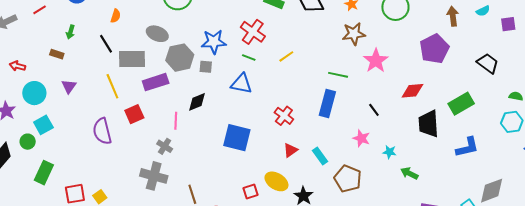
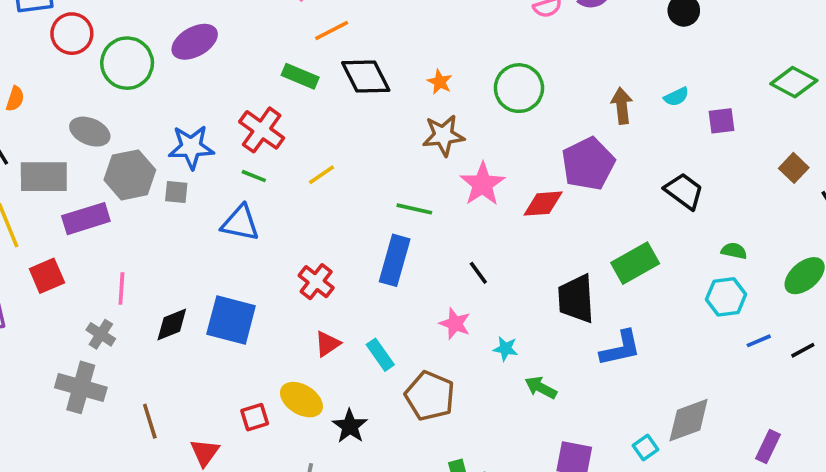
red diamond: (412, 91) -> (543, 204), moved
black diamond: (197, 102) -> (172, 325), moved
blue L-shape: (467, 147) -> (621, 348), moved

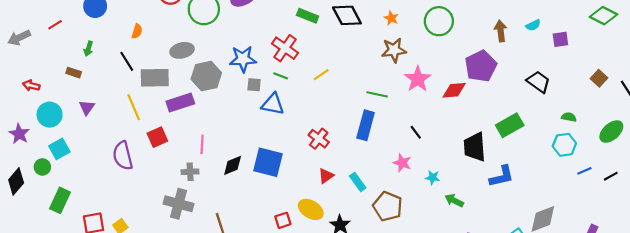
gray ellipse: (90, 132) -> (182, 50), turned -35
brown square: (794, 168) -> (599, 78), moved
gray square: (176, 192) -> (254, 85), moved
gray cross: (101, 334) -> (190, 172), turned -35

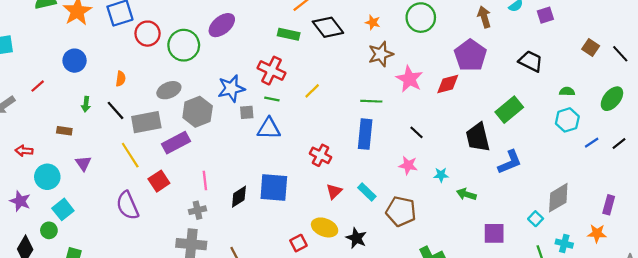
green arrow: (88, 49) -> (86, 104), moved

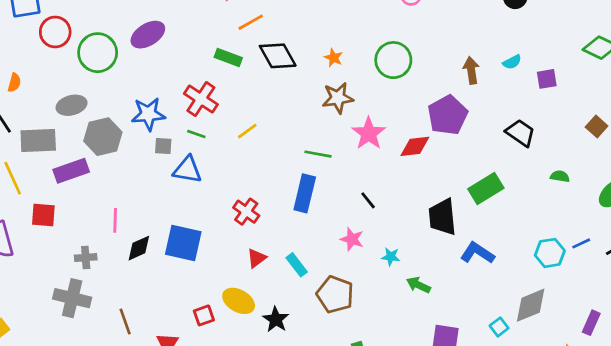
cyan hexagon: (567, 120) -> (550, 253), moved
blue L-shape: (510, 162) -> (477, 253), turned -132
red square: (159, 181) -> (43, 215), turned 30
pink line: (205, 181) -> (115, 220), moved

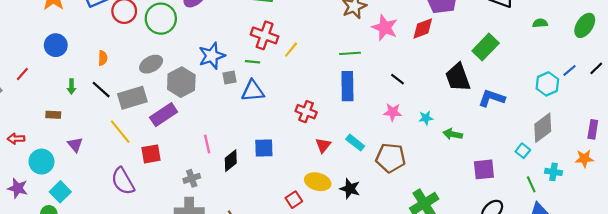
red cross: (201, 99) -> (265, 35), moved
blue square: (183, 243) -> (264, 148), size x0.7

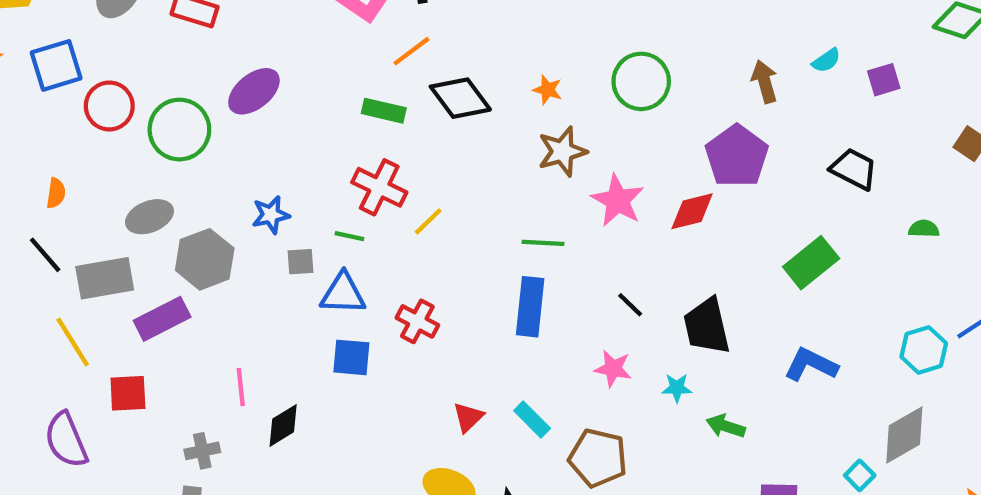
blue star: (212, 56) -> (271, 215), size x0.7
black trapezoid: (458, 77) -> (707, 326), moved
red cross: (306, 112) -> (417, 321), moved
blue square: (264, 148) -> (351, 357), moved

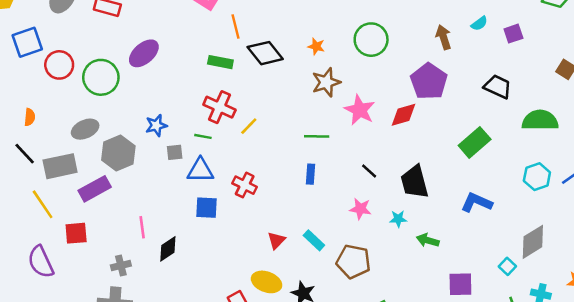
orange line: (411, 51) -> (236, 27), turned -65
green semicircle: (924, 229) -> (540, 120), size x2.0
blue rectangle: (530, 307) -> (310, 174), size x0.6
cyan hexagon: (924, 350) -> (537, 177), moved

